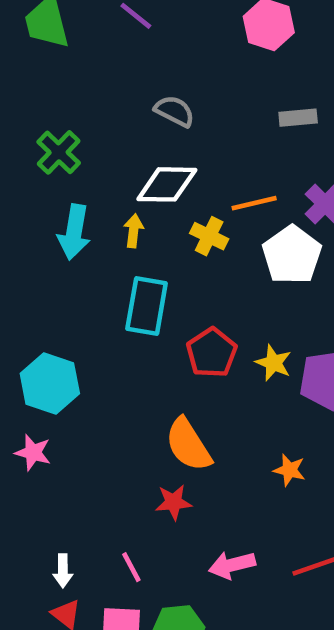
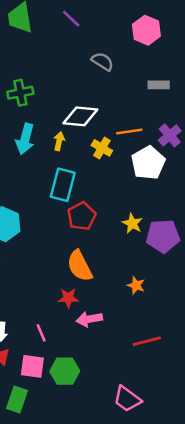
gray semicircle: (174, 111) -> (102, 61), moved
green cross: (59, 152) -> (20, 93), turned 30
red pentagon: (212, 353) -> (82, 216), moved
pink arrow: (232, 565) -> (89, 319), moved

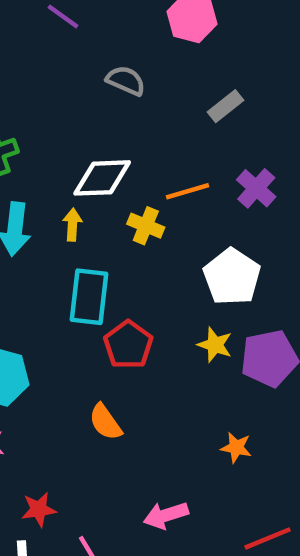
gray rectangle: (159, 85) -> (225, 106), turned -30
white pentagon: (148, 163) -> (232, 277), moved
orange semicircle: (80, 266) -> (105, 422), moved, size x0.7
red star: (68, 298) -> (39, 509), moved

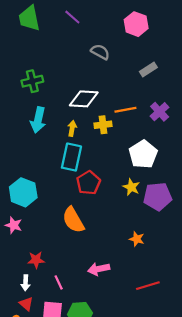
yellow arrow: (72, 225) -> (72, 128), moved
yellow cross: (146, 226) -> (103, 125), turned -35
orange semicircle: (105, 422) -> (73, 220), size x1.4

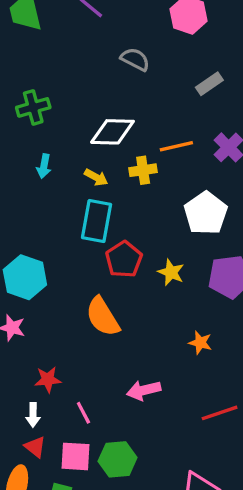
cyan arrow: (38, 120) -> (44, 166), size x0.6
yellow arrow: (72, 128) -> (96, 177), turned 112
yellow star: (131, 187) -> (171, 272), moved

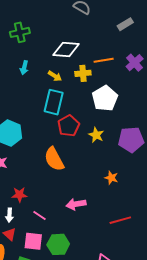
white pentagon: (206, 213) -> (105, 98), moved
pink line: (83, 413) -> (39, 216), turned -32

